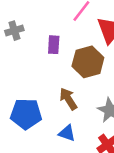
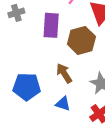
purple rectangle: (54, 45) -> (51, 25), size x1.5

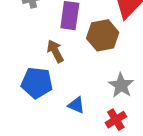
brown arrow: (64, 73) -> (55, 51), moved

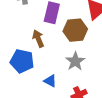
gray star: (121, 85) -> (75, 61), moved

